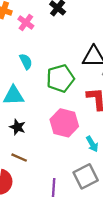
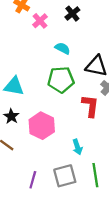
cyan semicircle: (26, 61) -> (62, 48), moved, turned -48
pink hexagon: (64, 123) -> (42, 126), moved

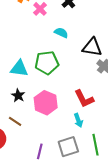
green pentagon: (61, 80) -> (47, 63), moved
red L-shape: (90, 106) -> (84, 99), moved, turned 150

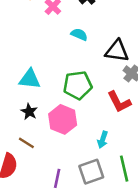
green pentagon: (47, 63) -> (78, 85), moved
red L-shape: (84, 99) -> (119, 102), moved
cyan arrow: (78, 120) -> (103, 140), turned 40

